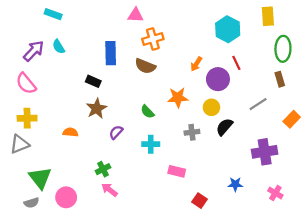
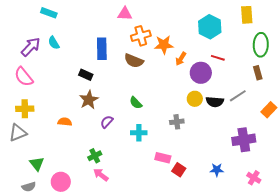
red line: (236, 63) -> (218, 58), turned -48
orange star: (178, 98) -> (164, 45), moved
black semicircle: (224, 127) -> (215, 102), moved, turned -126
green triangle: (40, 178) -> (37, 164), size x0.7
red square: (199, 201) -> (179, 170), moved

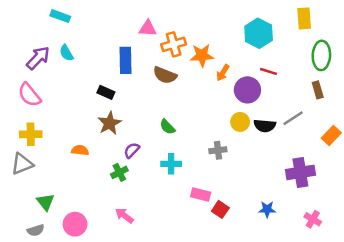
pink triangle: (125, 14) -> (148, 28), moved
green cross: (95, 156) -> (119, 172), moved

